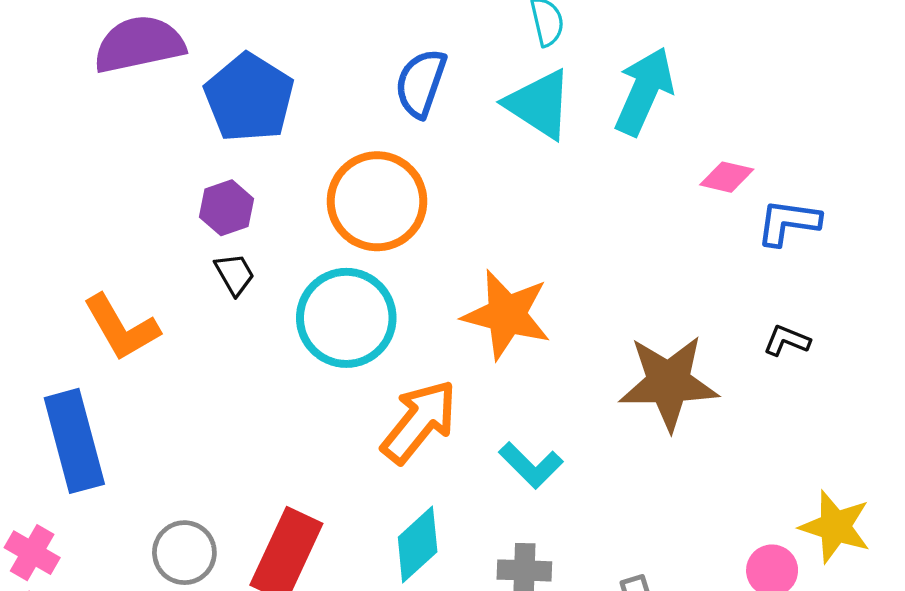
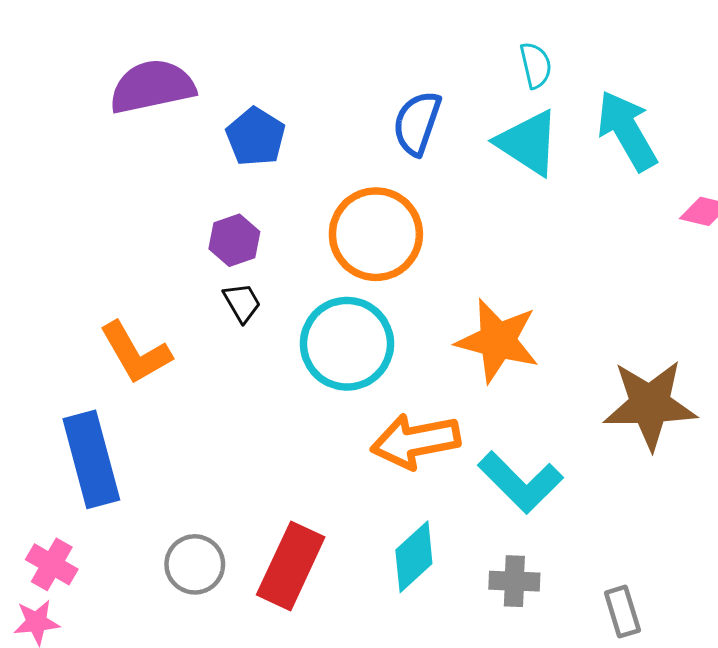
cyan arrow: (644, 91) -> (627, 131), turned -54
blue pentagon: (249, 98) -> (256, 137), size x0.7
orange arrow: (419, 421) -> (415, 441), turned -140
cyan L-shape: (531, 465) -> (520, 482), size x1.4

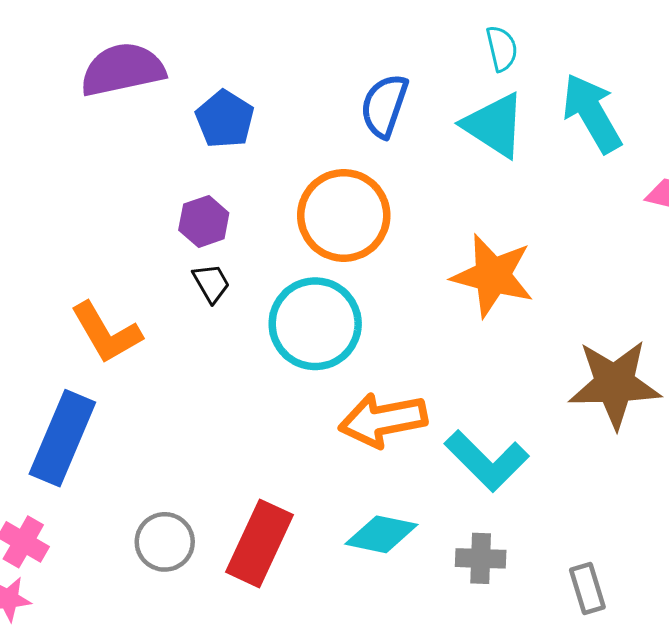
orange star: (498, 341) -> (493, 276), moved
blue rectangle: (91, 459) -> (62, 438), turned 38
cyan diamond: (414, 557) -> (381, 534), turned 54

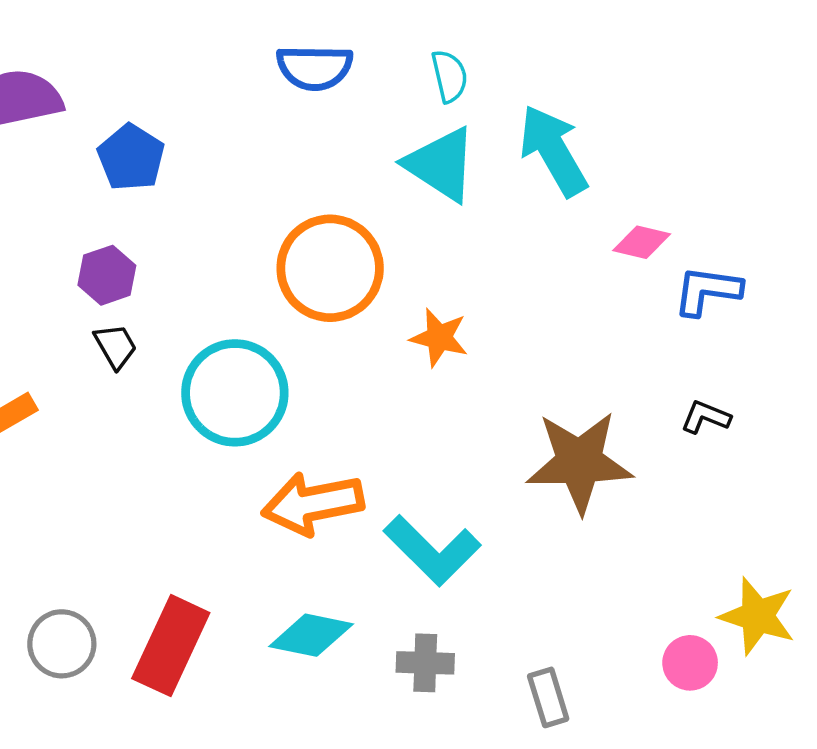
blue semicircle: (384, 106) -> (315, 67), moved, turned -108
orange circle: (344, 215) -> (330, 268), moved
orange star: (493, 276) -> (439, 337), size x0.6

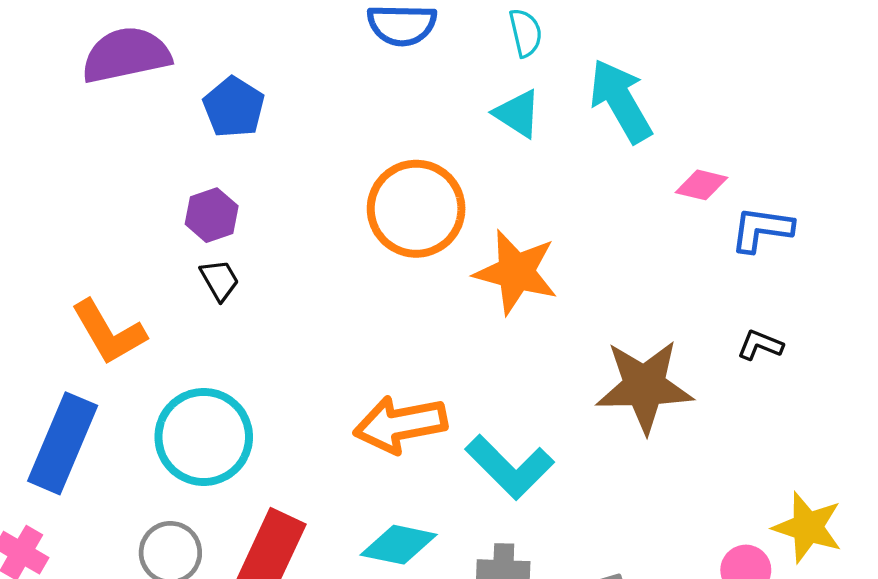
cyan triangle: (441, 164) -> (518, 114), size x0.7
orange star: (439, 337) -> (516, 272), size x1.6
cyan circle: (235, 393) -> (204, 437), moved

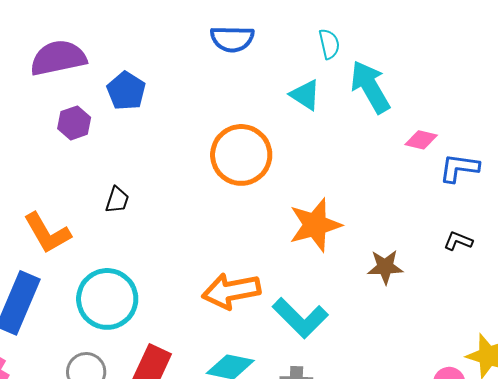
cyan semicircle: (525, 33) -> (329, 44), moved
purple hexagon: (212, 215) -> (74, 123), moved
orange star: (516, 272) -> (315, 225), moved, turned -30
black trapezoid: (220, 280) -> (117, 200), turned 48
brown star: (644, 386) -> (385, 267), size x0.6

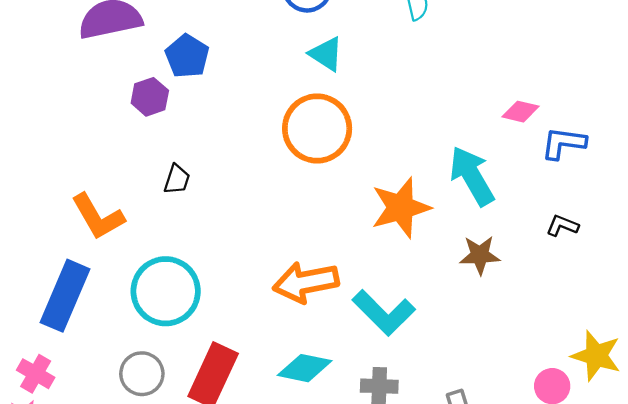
cyan arrow: (370, 87) -> (472, 176), moved
cyan triangle: (305, 95) -> (326, 54), moved
purple hexagon: (74, 123) -> (150, 97), moved

